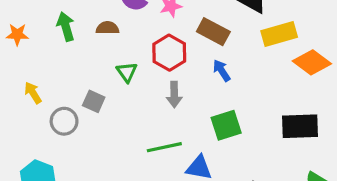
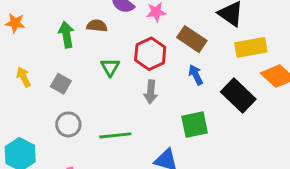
green arrow: (66, 26) -> (66, 35), moved
gray square: (94, 101) -> (61, 84), moved
gray circle: (64, 121) -> (68, 124), moved
black rectangle: (300, 126) -> (238, 95), moved, turned 40
green line: (164, 147) -> (115, 135), moved

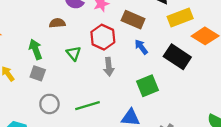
green arrow: (66, 35) -> (35, 49), moved

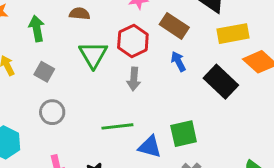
green arrow: (35, 49) -> (37, 28), moved
green triangle: (74, 53) -> (93, 55), size x1.5
green square: (148, 86) -> (184, 134), moved
green line: (87, 106) -> (117, 126), moved

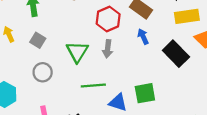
green triangle: (93, 55) -> (77, 52), moved

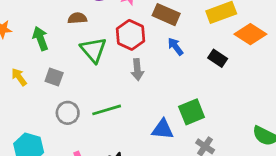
green triangle: (77, 52) -> (93, 50), moved
black rectangle: (176, 54) -> (218, 58), size x0.6
green line: (93, 86) -> (107, 110), moved

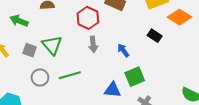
green arrow: (40, 38) -> (19, 21), turned -48
blue arrow: (175, 47) -> (123, 50), moved
green triangle: (93, 50) -> (52, 45), moved

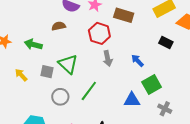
green line: (70, 75) -> (89, 91), turned -30

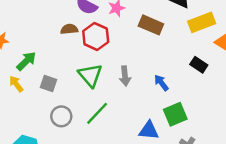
red hexagon: (99, 33) -> (96, 36), moved
green arrow: (33, 44) -> (26, 61), moved, turned 114
green triangle: (68, 64) -> (90, 75), moved

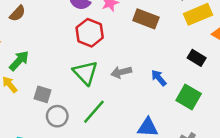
brown semicircle: (69, 29) -> (18, 13), moved, turned 140
gray arrow: (125, 76) -> (121, 72), turned 84
gray square: (48, 84) -> (43, 94), moved
green square: (175, 114) -> (189, 97), moved, turned -35

